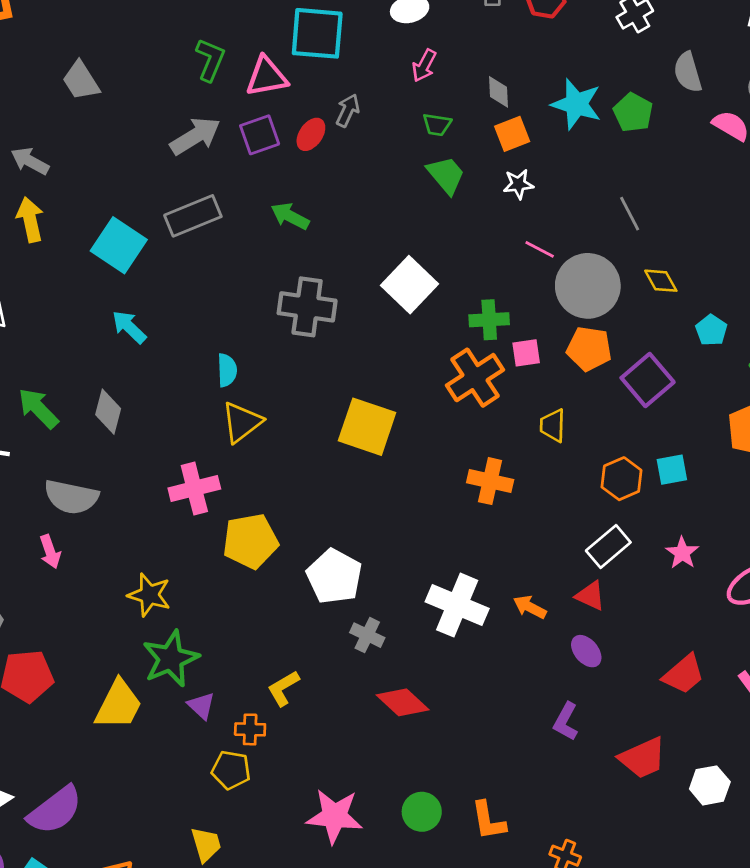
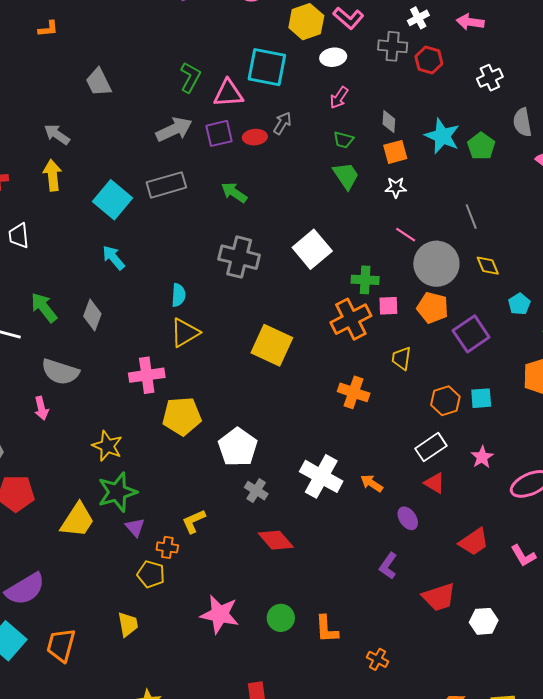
red ellipse: (311, 134) -> (255, 137), turned 45
red triangle: (590, 596) -> (435, 483), moved

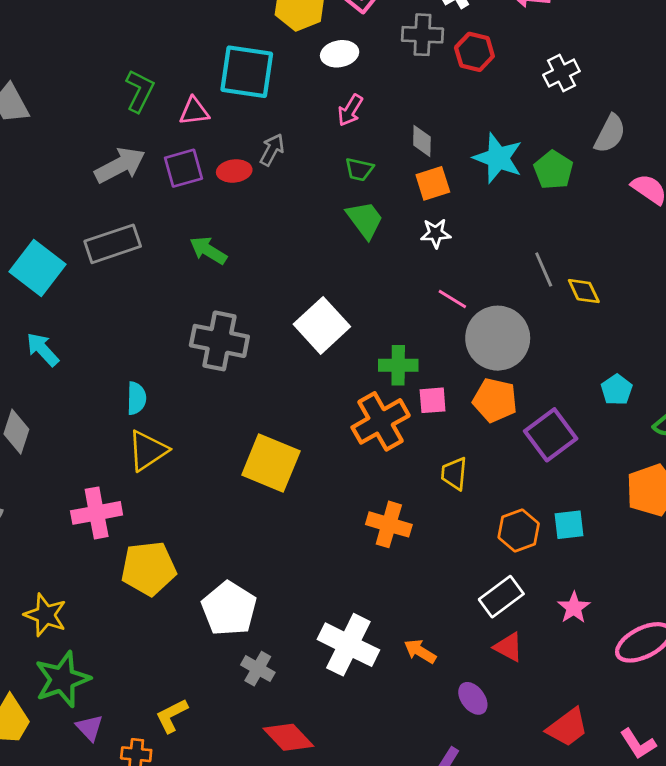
pink triangle: (228, 93) -> (194, 111), size x0.7
gray semicircle: (522, 122) -> (610, 134), turned -140
yellow diamond: (488, 266) -> (584, 291), moved

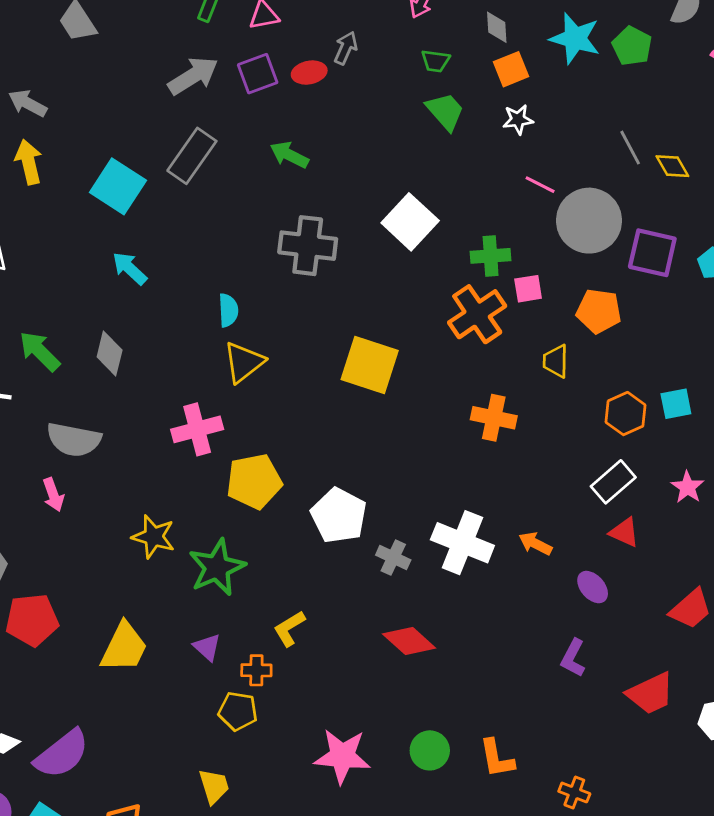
gray rectangle: (113, 244) -> (192, 156), turned -32
orange pentagon: (495, 400) -> (599, 311), moved
purple square: (551, 435) -> (652, 253), moved, turned -36
gray cross: (258, 669) -> (393, 558), moved
green star: (62, 679) -> (217, 567), moved

